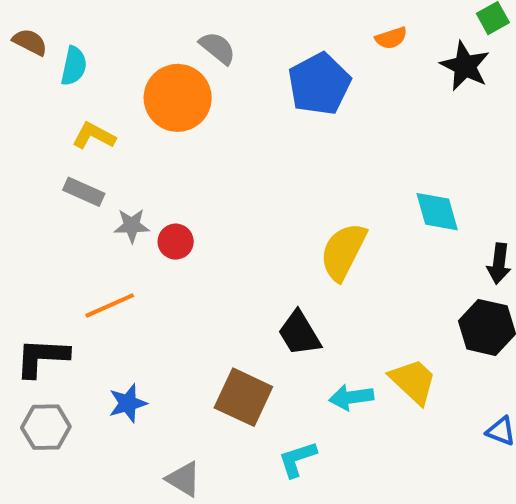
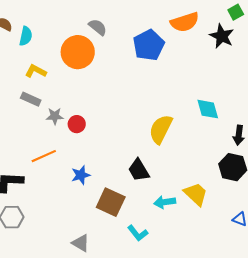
orange semicircle: (391, 38) -> (185, 22), size x1.8
blue star: (128, 403) -> (81, 175), moved
cyan L-shape: (297, 459) -> (138, 233), turned -110

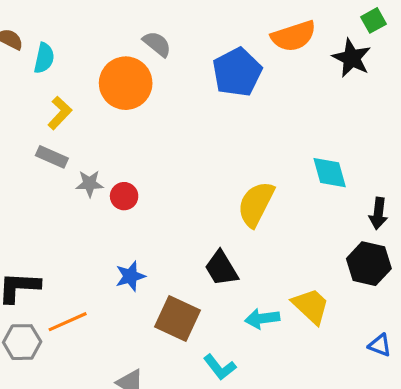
yellow L-shape: (36, 71) -> (60, 113), turned 105
orange line: (44, 156) -> (68, 322), moved

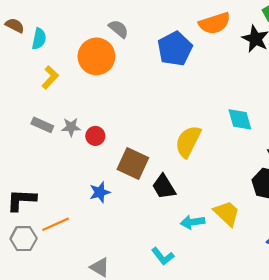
gray rectangle: (52, 157) -> (42, 125), moved
brown square: (177, 319) -> (133, 164), moved

